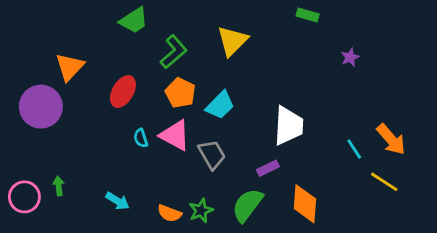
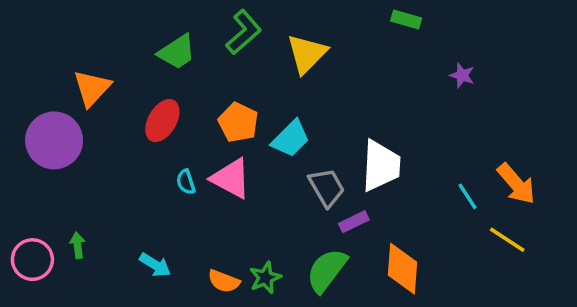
green trapezoid: (134, 20) -> (177, 52), moved
green L-shape: (174, 52) -> (244, 32), moved
purple star: (350, 57) -> (462, 75), turned -30
gray trapezoid: (212, 154) -> (327, 187), moved

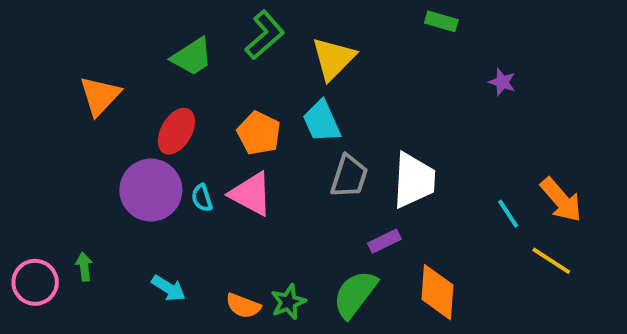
cyan trapezoid: (291, 139) -> (322, 121), moved, turned 111
purple circle: (54, 140) -> (151, 190), moved
gray trapezoid: (327, 187) -> (349, 176), moved, turned 48

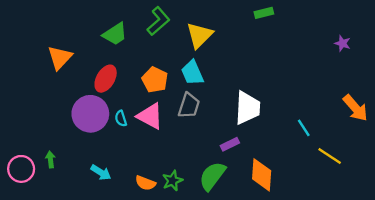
green rectangle: (441, 21) -> (264, 13), turned -30
purple star: (502, 82) -> (343, 43), moved
gray trapezoid: (349, 176) -> (189, 106), moved
orange arrow: (561, 200) -> (355, 108), moved

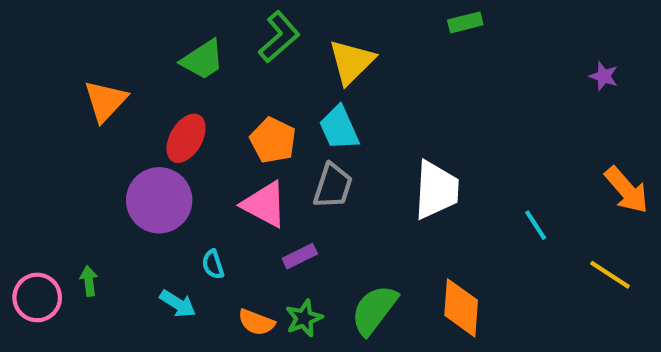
cyan semicircle: (121, 118) -> (213, 264), moved
purple rectangle: (230, 144) -> (300, 256), moved
yellow line: (330, 156) -> (610, 275), moved

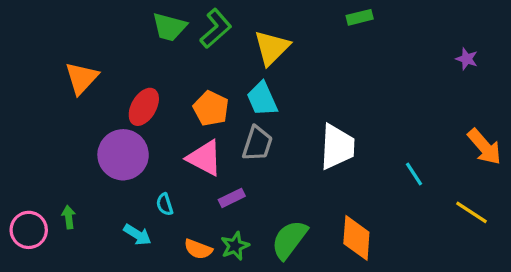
green trapezoid: (203, 60) -> (169, 27), moved, turned 48

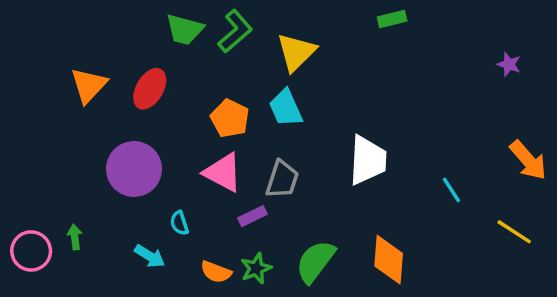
red ellipse: (144, 107) -> (150, 89), moved
gray trapezoid: (257, 144) -> (282, 179), moved

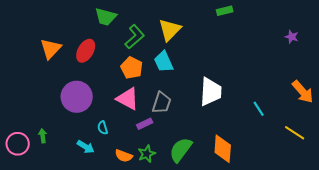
green L-shape: (235, 31) -> (135, 37), moved

